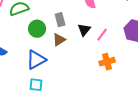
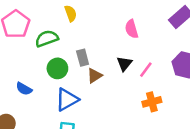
gray rectangle: (60, 20) -> (83, 58), moved
green circle: (37, 29) -> (57, 68), moved

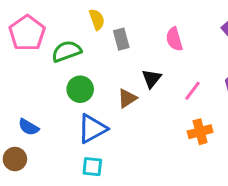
gray rectangle: (83, 58) -> (121, 39), moved
black triangle: (124, 64) -> (151, 79), moved
blue semicircle: (24, 89) -> (29, 127), moved

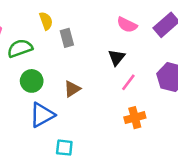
pink semicircle: (174, 39) -> (127, 25), moved, turned -48
black triangle: (151, 79) -> (117, 57), moved
cyan square: (92, 167) -> (64, 148), moved

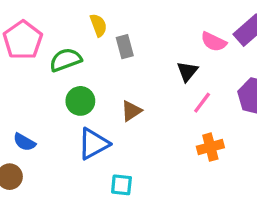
pink semicircle: (127, 25) -> (214, 42), moved

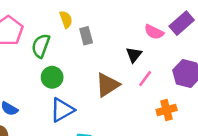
green semicircle: (66, 60) -> (41, 46), turned -50
brown triangle: (131, 111) -> (107, 85), moved, size x1.5
orange cross: (210, 147) -> (167, 110), moved

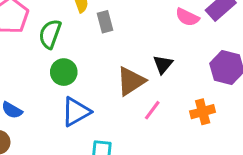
black triangle: (134, 55) -> (163, 64), moved
pink line: (145, 79) -> (152, 110), moved

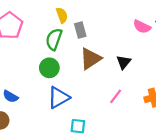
green semicircle: (50, 34) -> (54, 39), moved
brown triangle: (131, 81) -> (90, 59), moved

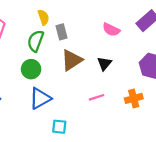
pink semicircle: (142, 27) -> (111, 30), moved
pink line: (116, 96) -> (96, 97), turned 35

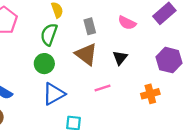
gray rectangle: (62, 32) -> (90, 26), moved
brown triangle: (72, 60) -> (86, 54), turned -50
pink line: (96, 97) -> (103, 88), moved

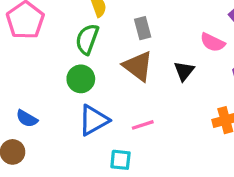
pink semicircle: (127, 23) -> (213, 42), moved
pink line: (103, 88) -> (143, 125), moved

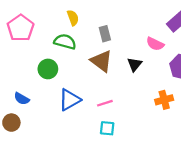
green semicircle: (87, 39) -> (65, 42), turned 85
green circle: (81, 79) -> (48, 69), moved
cyan square: (120, 160) -> (107, 128), moved

